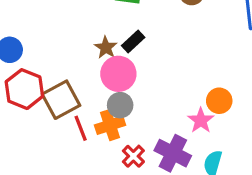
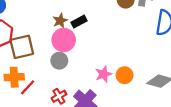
pink star: (201, 120) -> (104, 74), moved
orange cross: (110, 125) -> (14, 77), moved
red line: (81, 128) -> (28, 87), moved, turned 49

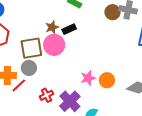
brown square: (22, 47) -> (31, 48), moved
gray circle: (59, 61) -> (29, 68), moved

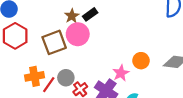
gray circle: (29, 68) -> (66, 78), moved
pink star: (88, 78) -> (121, 73), moved

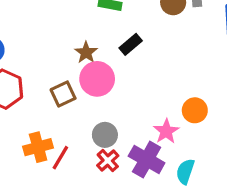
black rectangle: (90, 14) -> (131, 44), moved
brown square: (54, 42) -> (63, 94), size x0.7
gray circle: (66, 78) -> (105, 135), moved

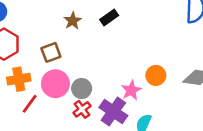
pink circle: (97, 79) -> (55, 84), moved
orange cross: (38, 147) -> (19, 79), moved
red line: (60, 158) -> (30, 104), moved

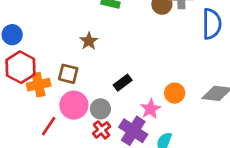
black rectangle: (109, 17) -> (123, 83), moved
brown square: (51, 52) -> (68, 74), turned 36
orange cross: (19, 79) -> (39, 85), moved

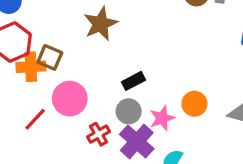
brown star: (89, 41) -> (101, 24), size x1.5
brown square: (68, 74) -> (50, 57), moved
gray circle: (100, 109) -> (129, 111), moved

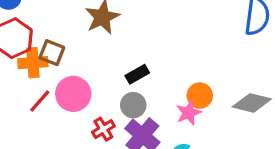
pink star: (162, 118) -> (189, 113), moved
red line: (35, 119) -> (40, 101), moved

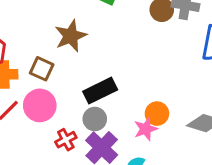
brown square: (52, 53) -> (42, 69), moved
black rectangle: (137, 74) -> (100, 91), size x1.5

